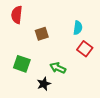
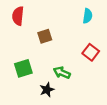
cyan semicircle: (78, 28) -> (88, 16), moved
green square: (22, 64) -> (23, 68), turned -36

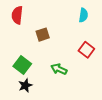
green square: (23, 68) -> (22, 65), turned -36
black star: (47, 90) -> (25, 85), moved

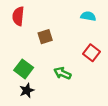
cyan semicircle: (83, 15) -> (88, 16), turned -88

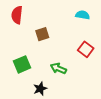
green square: (24, 69) -> (22, 64), turned 30
black star: (27, 90) -> (40, 89), moved

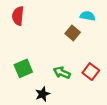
brown square: (42, 34) -> (73, 33), moved, turned -32
red square: (86, 49) -> (91, 72), moved

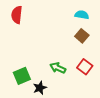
brown square: (73, 33) -> (82, 36), moved
green square: (23, 68) -> (22, 76), moved

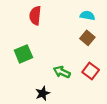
red semicircle: (17, 15) -> (35, 16), moved
green square: (22, 76) -> (23, 54), moved

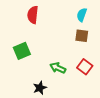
cyan semicircle: (87, 16) -> (82, 15), turned -80
brown square: (87, 38) -> (82, 36), turned -32

